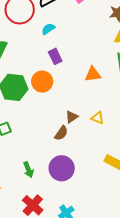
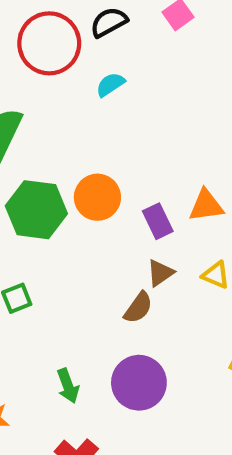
purple rectangle: (55, 56) -> (158, 221), moved
orange triangle: (93, 74) -> (206, 206), moved

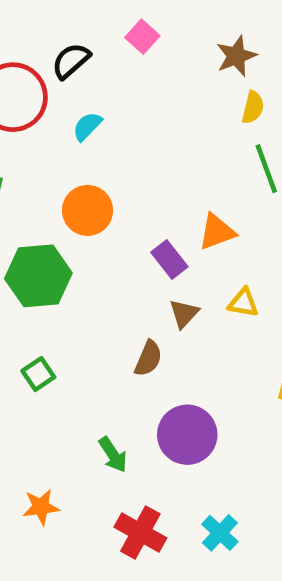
orange circle: (97, 197) -> (88, 210), moved
brown semicircle: (138, 308) -> (148, 358), moved

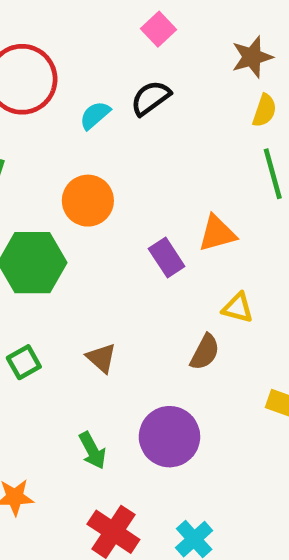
black semicircle: (71, 61) -> (151, 98), moved
brown triangle: (184, 314) -> (101, 358), moved, turned -36
brown semicircle: (148, 358) -> (205, 352), moved

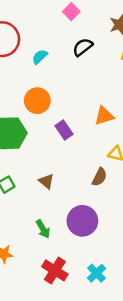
black semicircle: (151, 98) -> (83, 47), moved
purple rectangle: (167, 258) -> (64, 130), moved

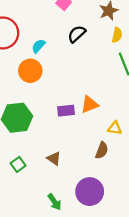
orange circle: (37, 101) -> (30, 71), moved
orange triangle: (104, 116) -> (90, 104), moved
purple rectangle: (64, 130) -> (66, 111), turned -56

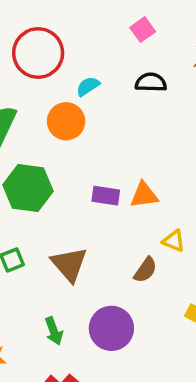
black semicircle: (77, 34) -> (151, 82), turned 30
brown triangle: (54, 158) -> (69, 264), size x1.6

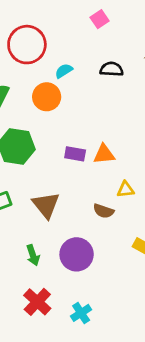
pink square: (143, 30) -> (100, 19), moved
yellow triangle: (174, 241) -> (126, 189), turned -30
brown semicircle: (145, 270) -> (103, 211), turned 72

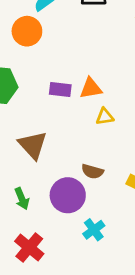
yellow triangle: (126, 189) -> (105, 117), moved
brown semicircle: (103, 211) -> (92, 171), moved
cyan cross: (81, 313) -> (94, 230), moved

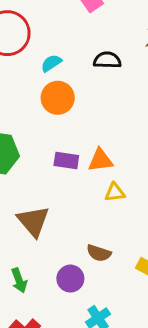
orange circle: (27, 31) -> (58, 98), moved
purple circle: (68, 195) -> (70, 279), size x0.7

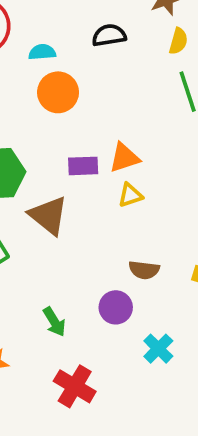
cyan semicircle: (51, 63) -> (42, 52), turned 40
yellow triangle: (115, 192) -> (130, 195), moved
brown triangle: (33, 221) -> (48, 215), moved

